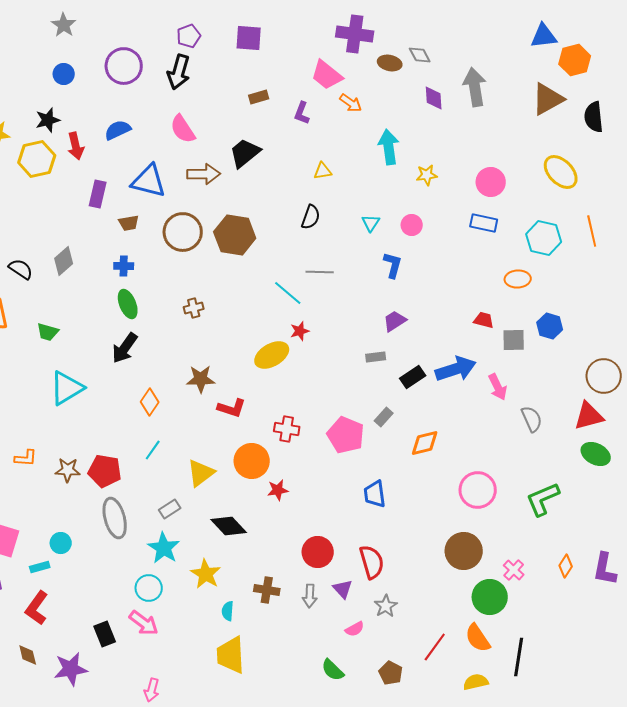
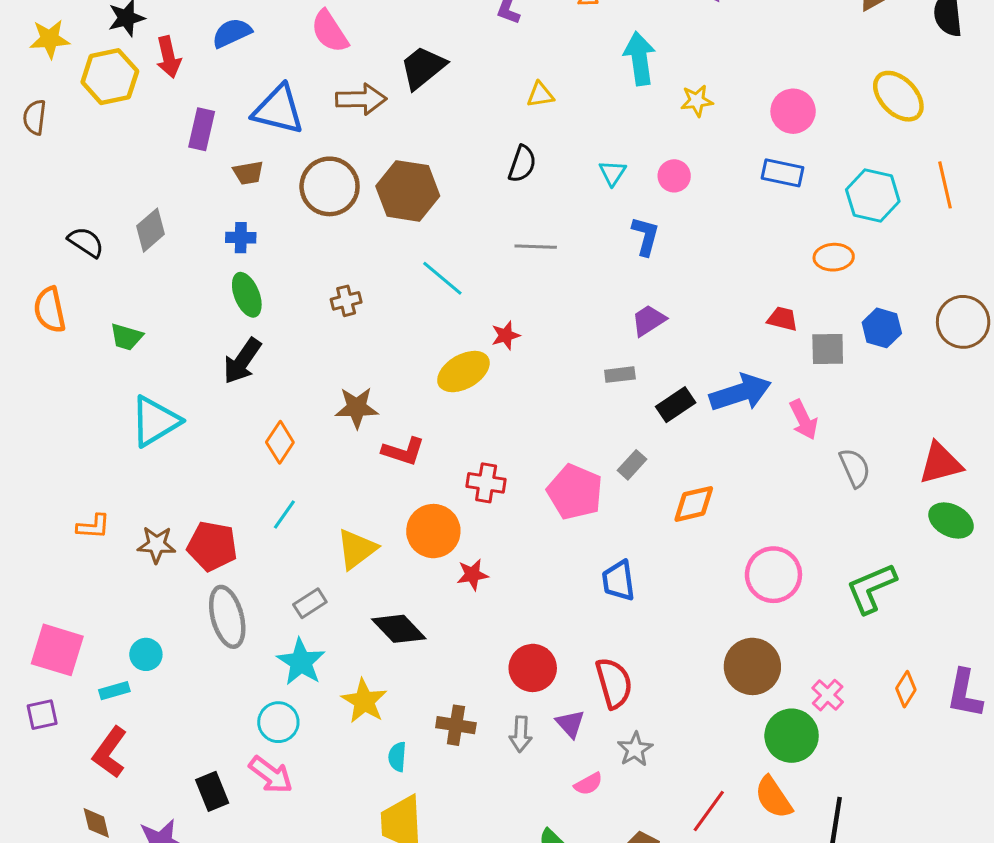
cyan line: (288, 293) -> (442, 278), moved
brown circle: (604, 376) -> (963, 322), moved

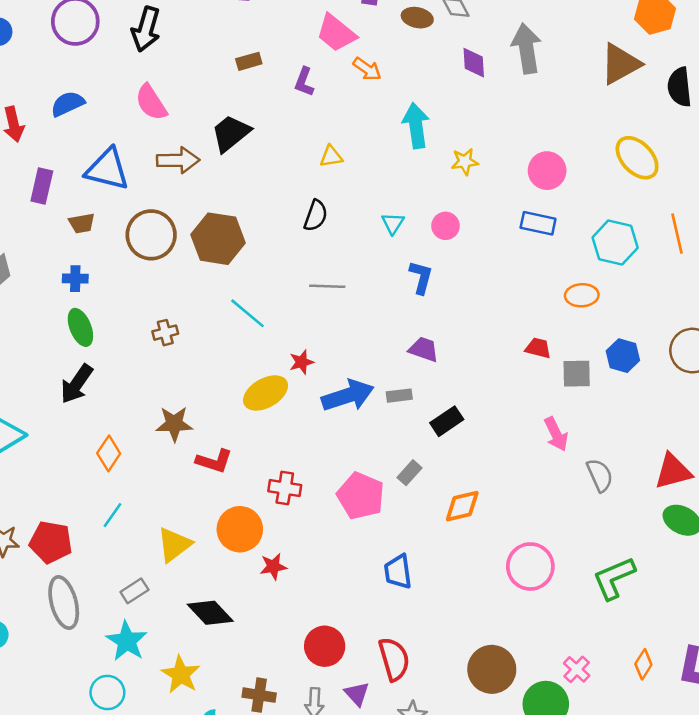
purple trapezoid: (649, 320) -> (424, 349), turned 52
blue arrow: (740, 393) -> (348, 396), moved
brown circle: (752, 666) -> (492, 669), moved

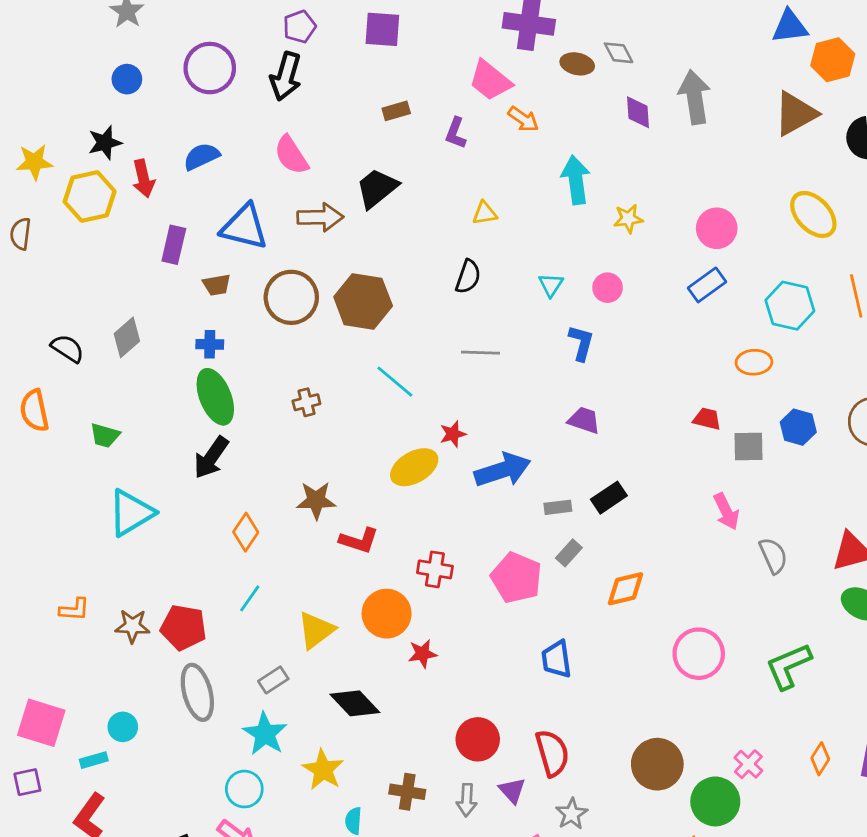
blue rectangle: (538, 223) -> (707, 285), turned -48
green ellipse: (80, 327) -> (215, 397), size x1.4
gray rectangle: (399, 396) -> (558, 507), moved

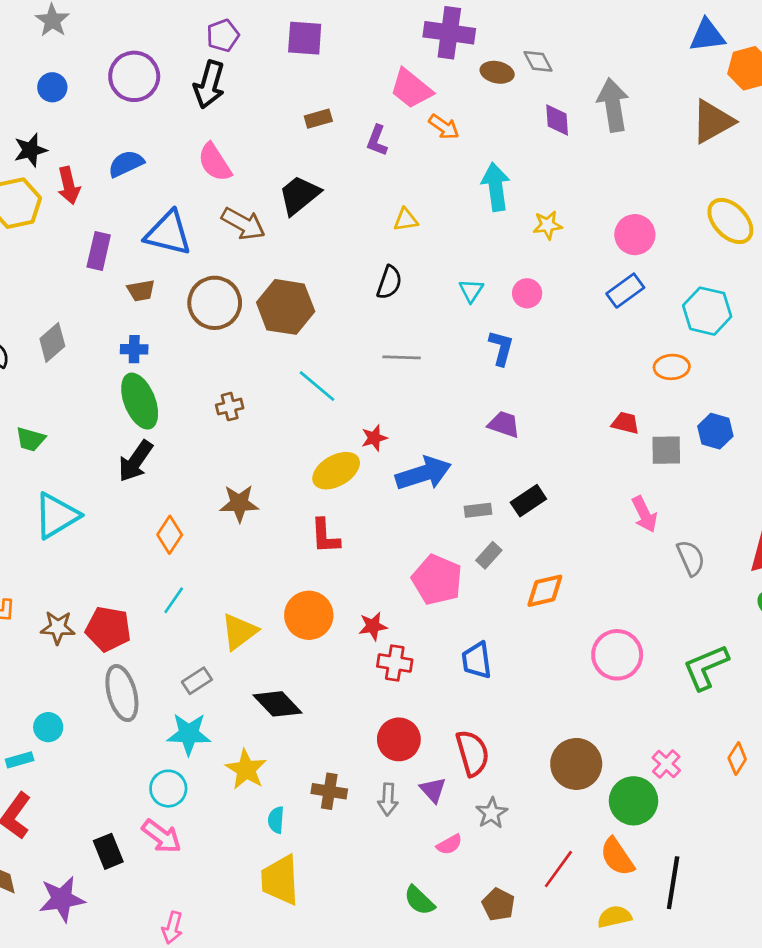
brown arrow: (320, 217) -> (243, 224), turned 30
red L-shape: (359, 540) -> (325, 536), moved, turned 69
red cross: (435, 569) -> (395, 663), moved
red star: (422, 654) -> (373, 626), moved
cyan star: (265, 734) -> (189, 734), turned -30

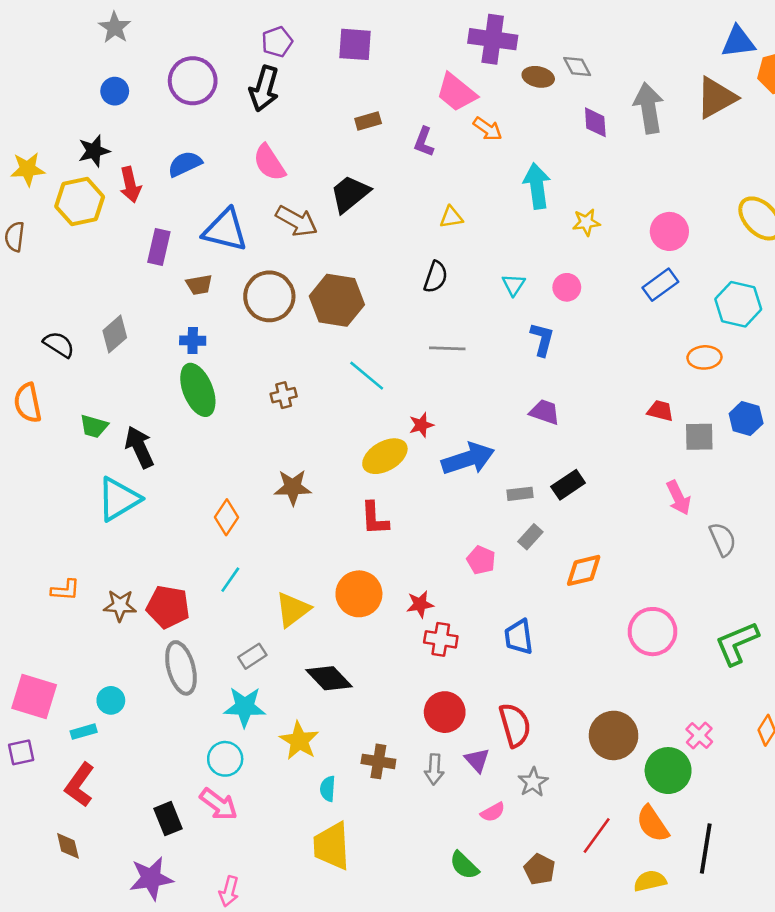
brown triangle: (713, 121) -> (716, 98), moved
black arrow: (136, 461) -> (139, 447), moved, turned 120
pink pentagon: (437, 580) -> (481, 560), size x0.6
purple star: (62, 899) -> (151, 878), moved

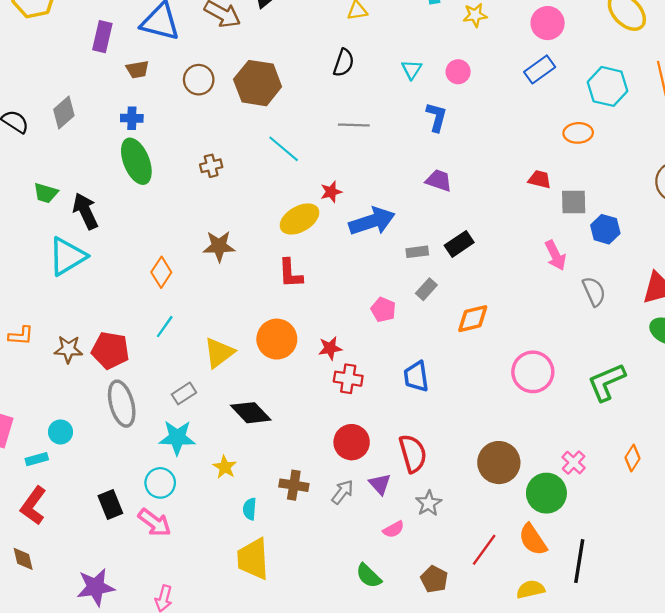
brown circle: (269, 296) -> (199, 80), size x0.7
blue hexagon: (746, 418) -> (605, 229), moved
yellow star: (299, 741) -> (225, 467), size x0.7
gray arrow: (434, 769) -> (343, 492), turned -145
black rectangle: (168, 819) -> (110, 504), moved

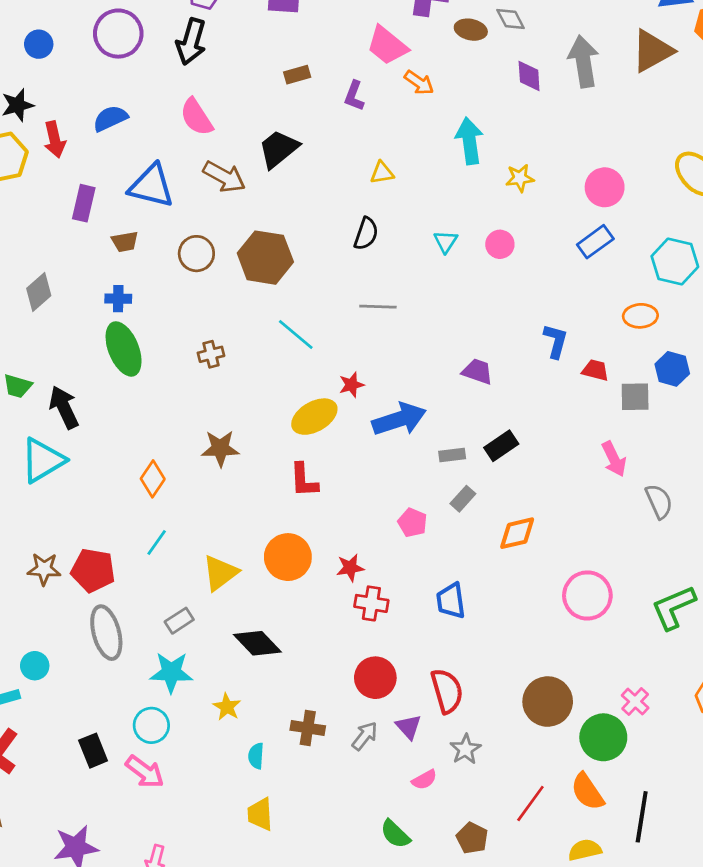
blue L-shape: (437, 117) -> (556, 341), moved
blue hexagon: (605, 229) -> (672, 369), moved
yellow trapezoid: (253, 559) -> (260, 814), size x0.7

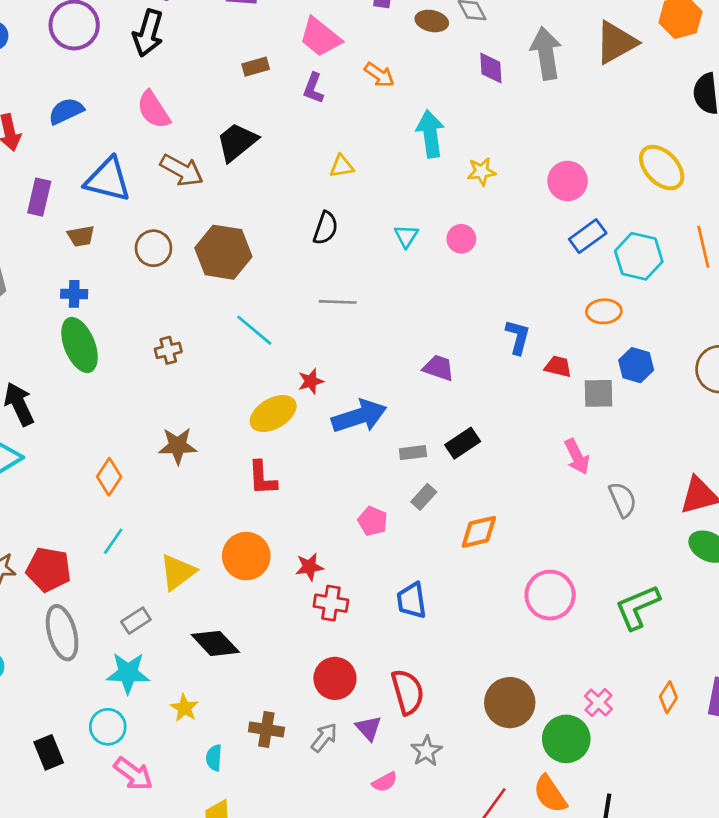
pink trapezoid: (387, 45) -> (320, 37), moved
blue rectangle: (595, 242) -> (588, 236), moved
pink arrow: (145, 772) -> (133, 774), moved

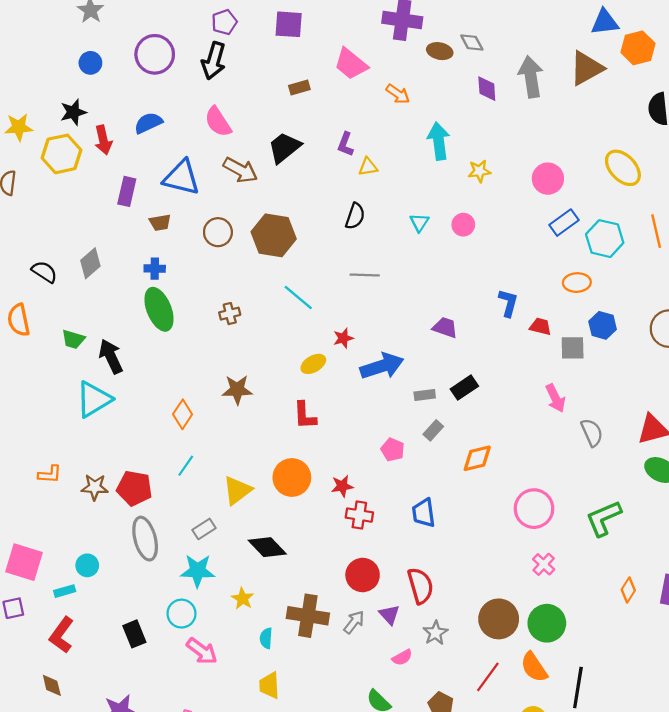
purple L-shape: (313, 88) -> (345, 144), moved
yellow ellipse: (273, 414) -> (313, 364), size x0.7
brown circle: (510, 703) -> (499, 619), moved
pink cross: (598, 703) -> (544, 564), moved
brown cross: (266, 729) -> (308, 616), size x1.5

